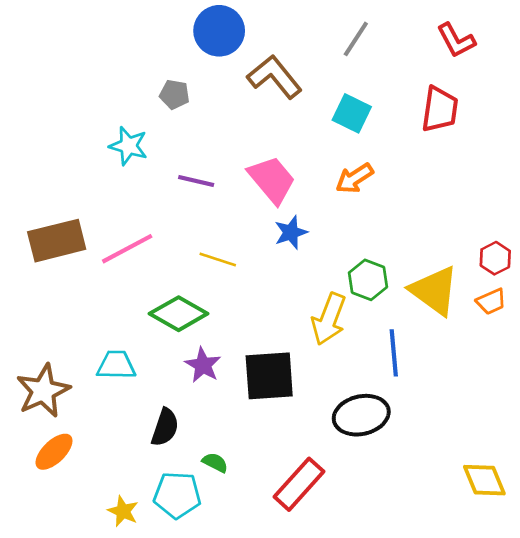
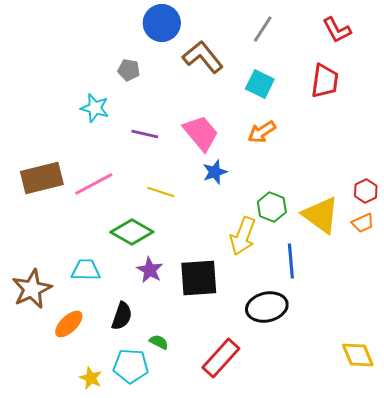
orange ellipse: (54, 452) -> (69, 324), moved

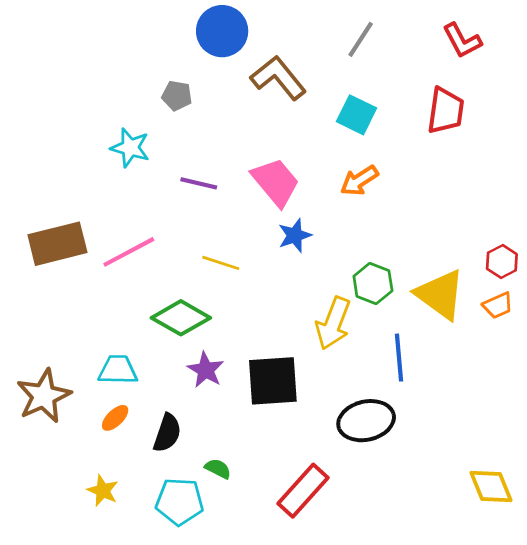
orange ellipse: (69, 324) -> (115, 418), moved, size x0.7
yellow star: (91, 378) -> (103, 491), moved

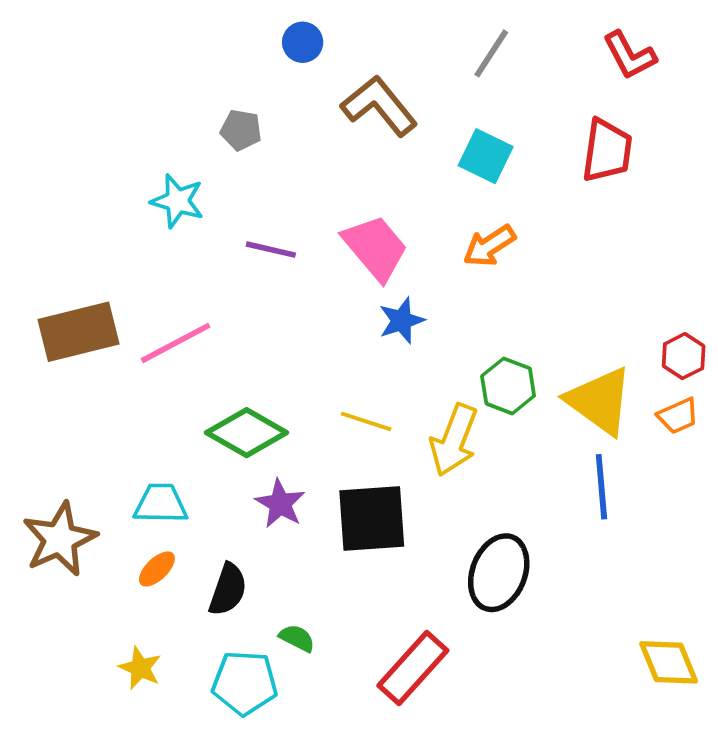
blue circle: (222, 31) -> (303, 42), size x0.6
yellow line: (221, 263) -> (366, 421), moved
blue line: (399, 358) -> (601, 487), moved
black ellipse: (366, 421) -> (499, 573), turned -56

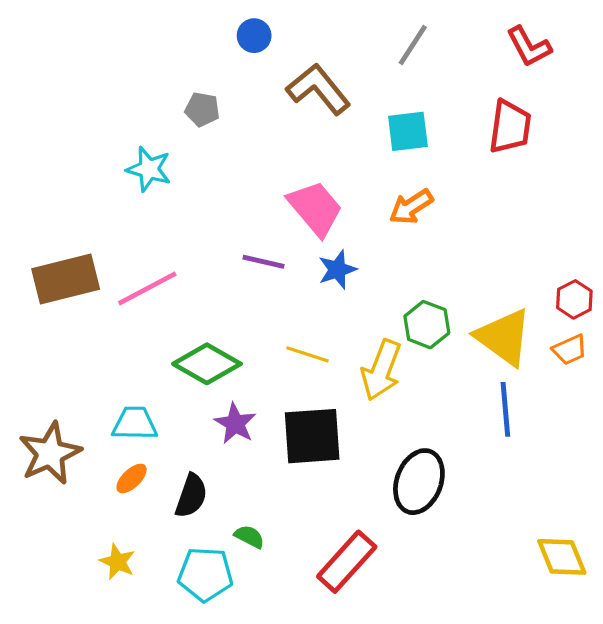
cyan square: (486, 156) -> (408, 131), turned -33
purple line: (271, 250) -> (263, 262), moved

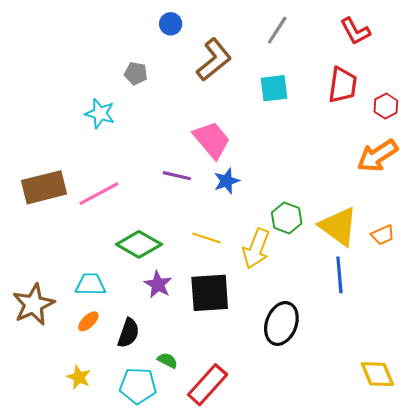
brown L-shape: (318, 89) -> (214, 60), turned 90
orange arrow: (411, 207) -> (377, 156), moved, size x1.4
red hexagon: (574, 299) -> (386, 106), moved
red rectangle: (347, 562) -> (208, 385), moved

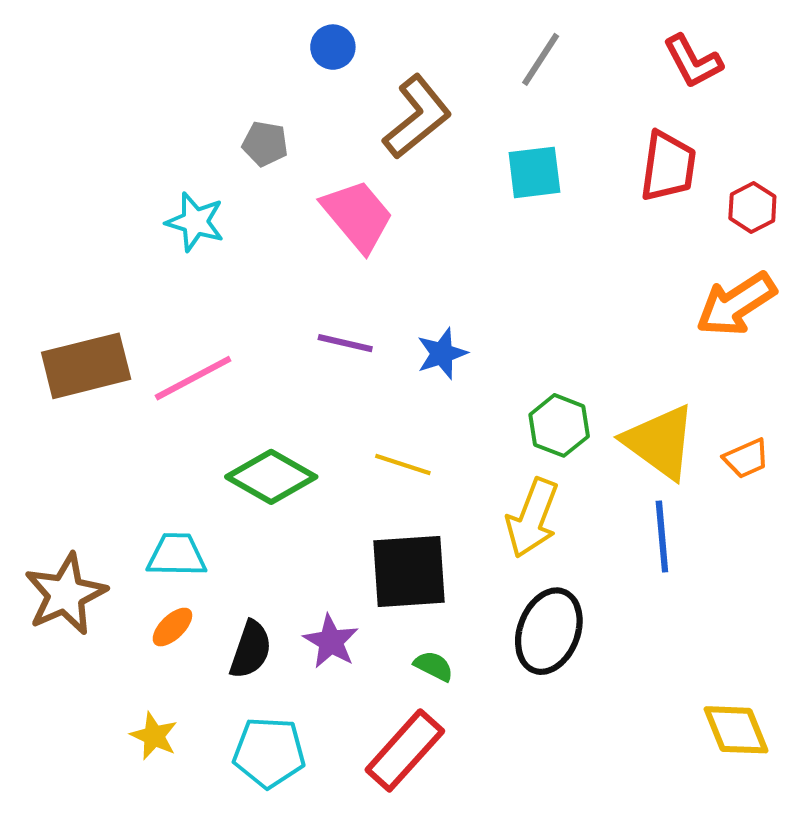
pink trapezoid: (212, 140) -> (358, 216), moved
yellow arrow: (256, 249) -> (532, 518), moved
purple star: (158, 284) -> (331, 641), moved
green semicircle: (167, 360) -> (434, 666), moved

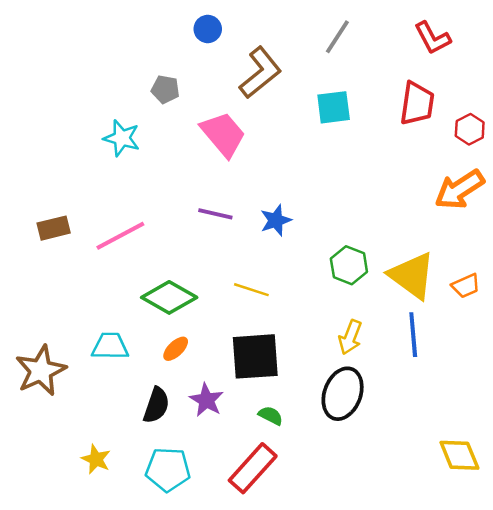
brown rectangle: (86, 366) -> (54, 228), size x0.6
yellow arrow: (532, 518) -> (350, 337), moved, size x0.7
orange ellipse: (172, 627) -> (176, 349), moved

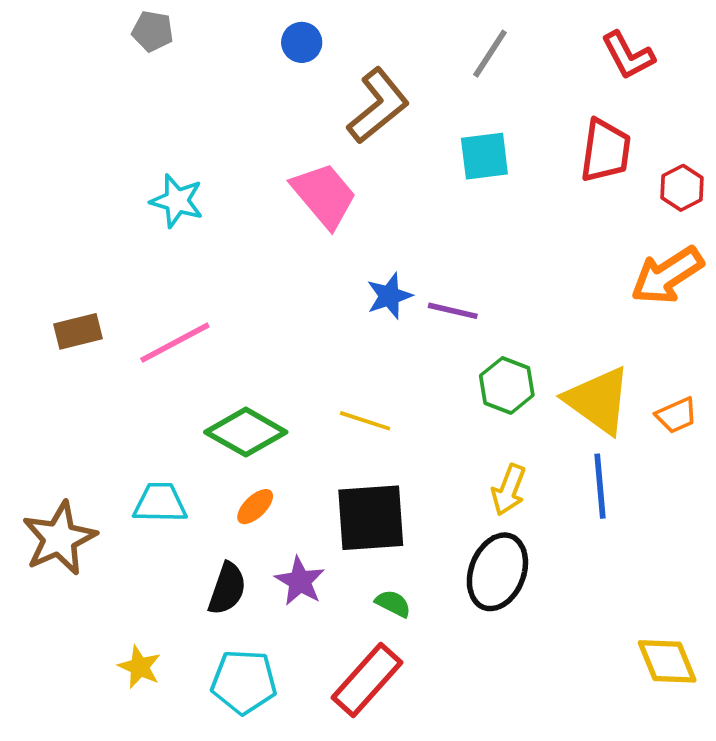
gray pentagon: (165, 89) -> (153, 31), moved
purple line: (215, 214) -> (453, 311), moved
blue star: (276, 220) -> (389, 296), moved

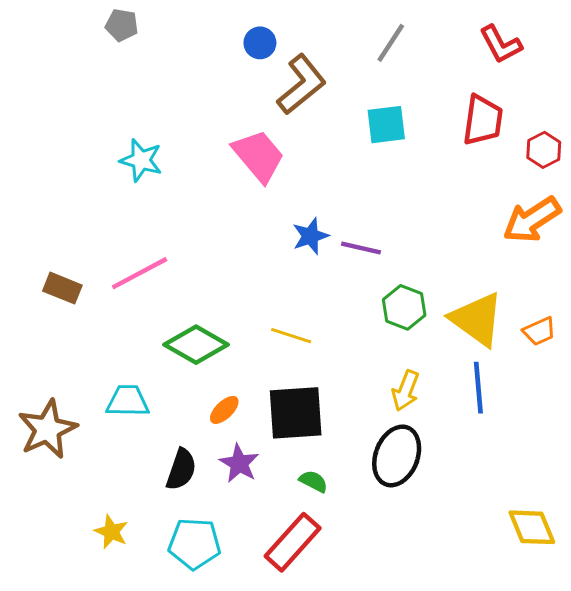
blue circle: (302, 42) -> (260, 43), moved
brown rectangle: (78, 331) -> (62, 288), moved, turned 36
orange ellipse: (255, 507) -> (224, 410), moved

